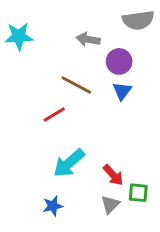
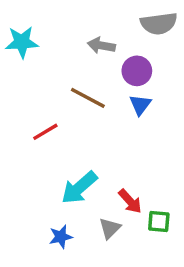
red line: (54, 115) -> (45, 132), moved
gray triangle: (110, 204) -> (110, 228), moved

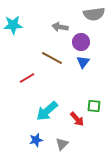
green square: (159, 222) -> (94, 106), moved
gray triangle: (110, 228) -> (62, 144), moved

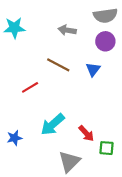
purple circle: (81, 42) -> (105, 41), moved
green square: (94, 106) -> (106, 148), moved
blue star: (36, 140) -> (14, 138), moved
gray triangle: (62, 144) -> (69, 162), size x1.5

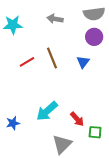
gray arrow: (67, 30) -> (55, 19), moved
brown line: (58, 65) -> (52, 58), turned 40
red line: (30, 87) -> (27, 62), moved

